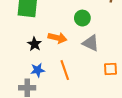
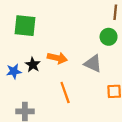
green circle: (82, 18) -> (109, 37), moved
blue star: (38, 70) -> (14, 71), moved

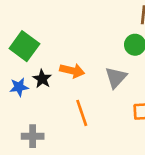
green square: (25, 26) -> (24, 46), moved, turned 30
gray triangle: (93, 64) -> (116, 77), turned 48

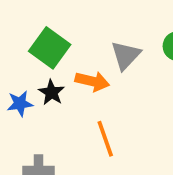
green square: (24, 46) -> (50, 48), moved
gray triangle: (116, 77) -> (126, 55), moved

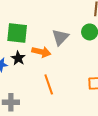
green square: (50, 48) -> (17, 33), turned -30

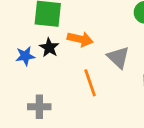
gray triangle: (60, 37) -> (118, 57), moved, turned -30

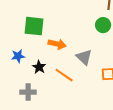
black star: (49, 48) -> (39, 67), moved
orange line: (90, 83) -> (64, 75), turned -36

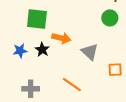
black star: (39, 67) -> (42, 50), moved
orange line: (64, 75) -> (72, 84), moved

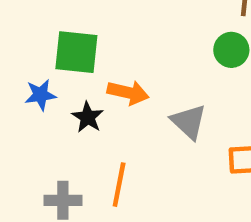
blue star: (20, 51) -> (40, 95), moved
orange line: (72, 84) -> (119, 185), moved, turned 66

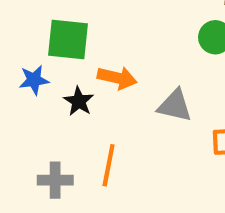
gray triangle: (189, 122) -> (175, 106), turned -30

